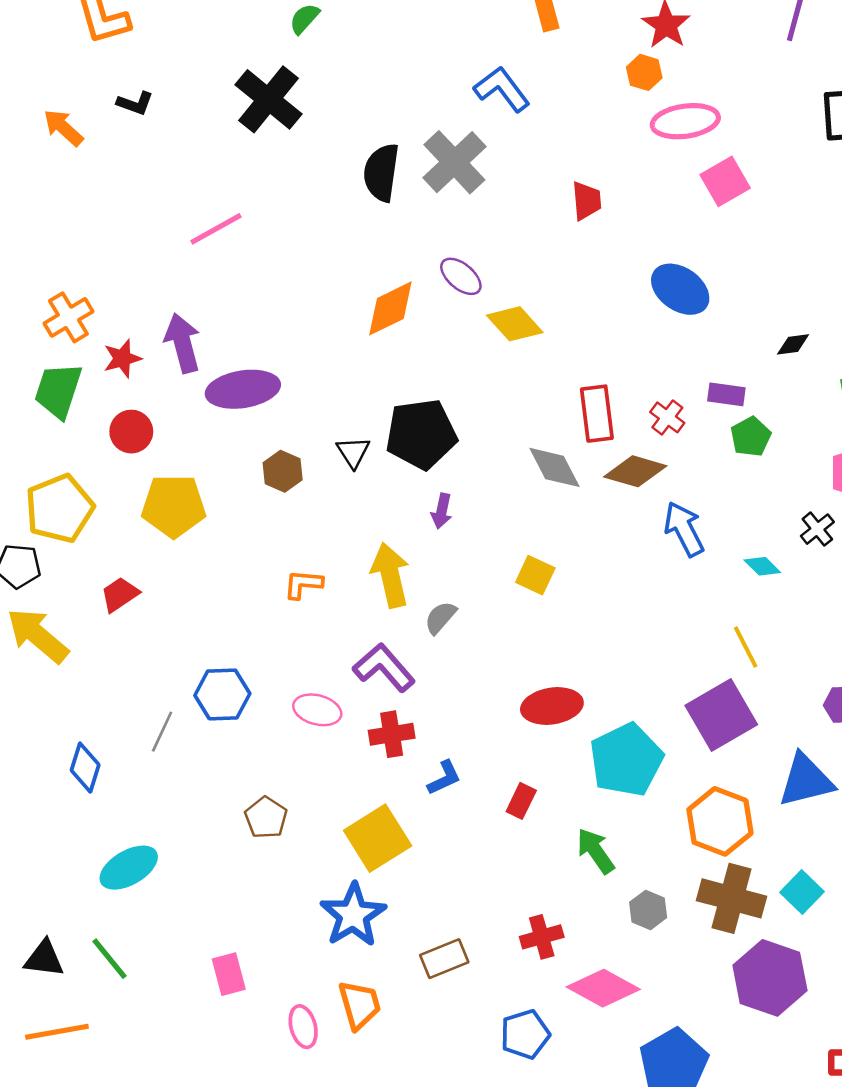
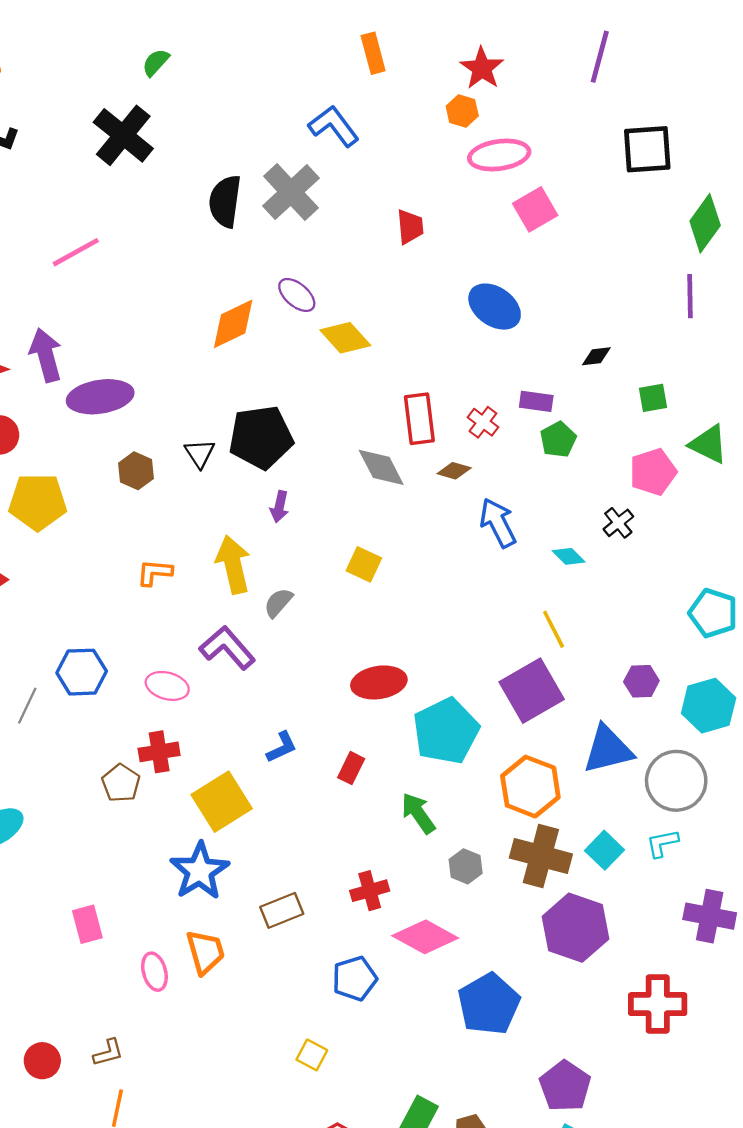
brown diamond: (635, 471) -> (454, 471), size x0.6
red cross: (392, 734) -> (159, 752), moved

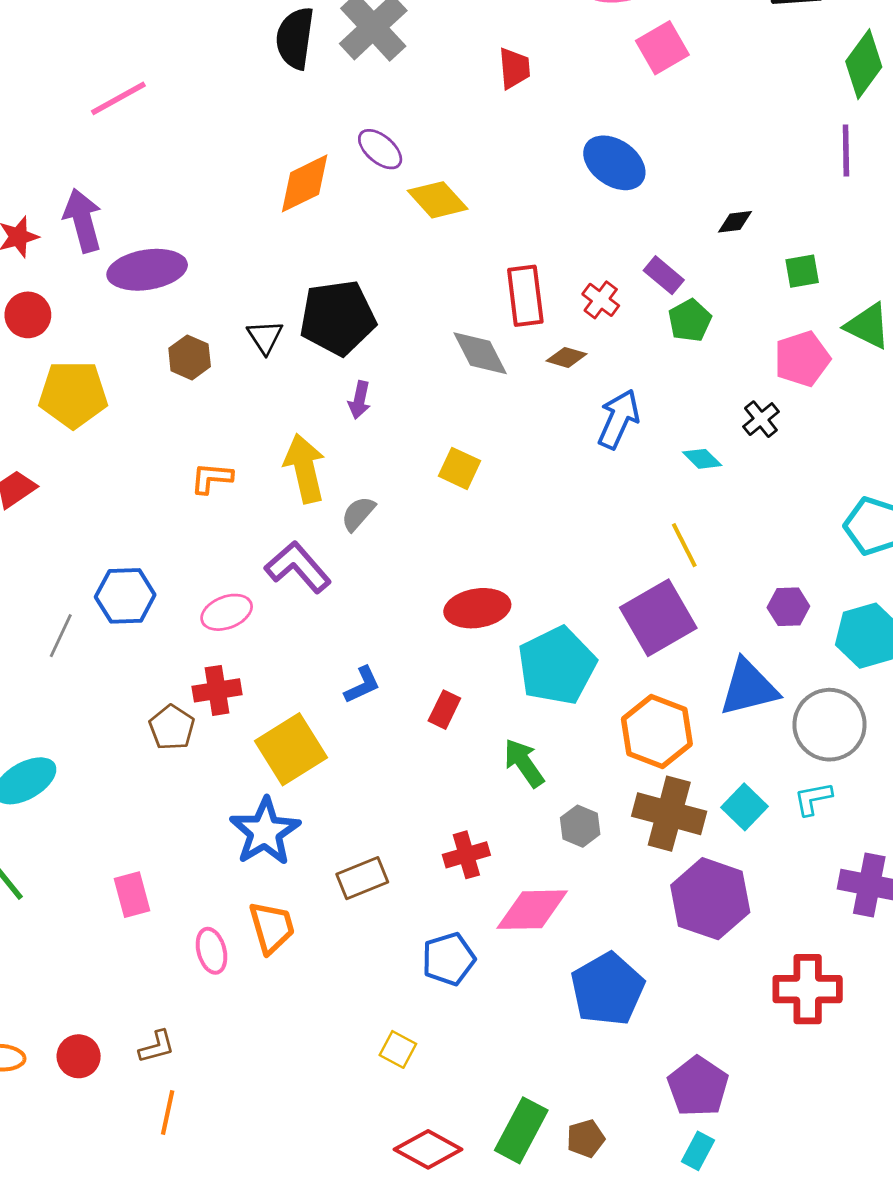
purple rectangle: (536, 401) -> (664, 275), turned 32
blue arrow: (498, 523) -> (618, 419), turned 51
pink ellipse: (167, 686) -> (227, 612), turned -36
pink diamond: (425, 937) -> (532, 910), turned -30

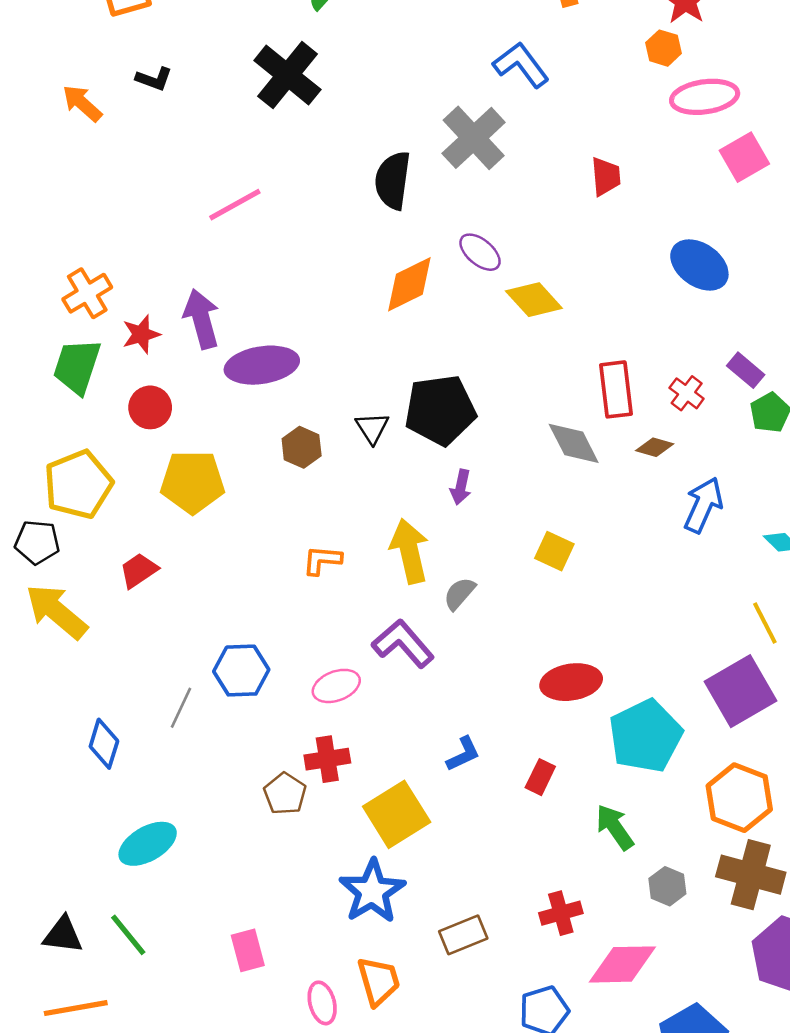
black semicircle: (295, 38) -> (393, 180), moved

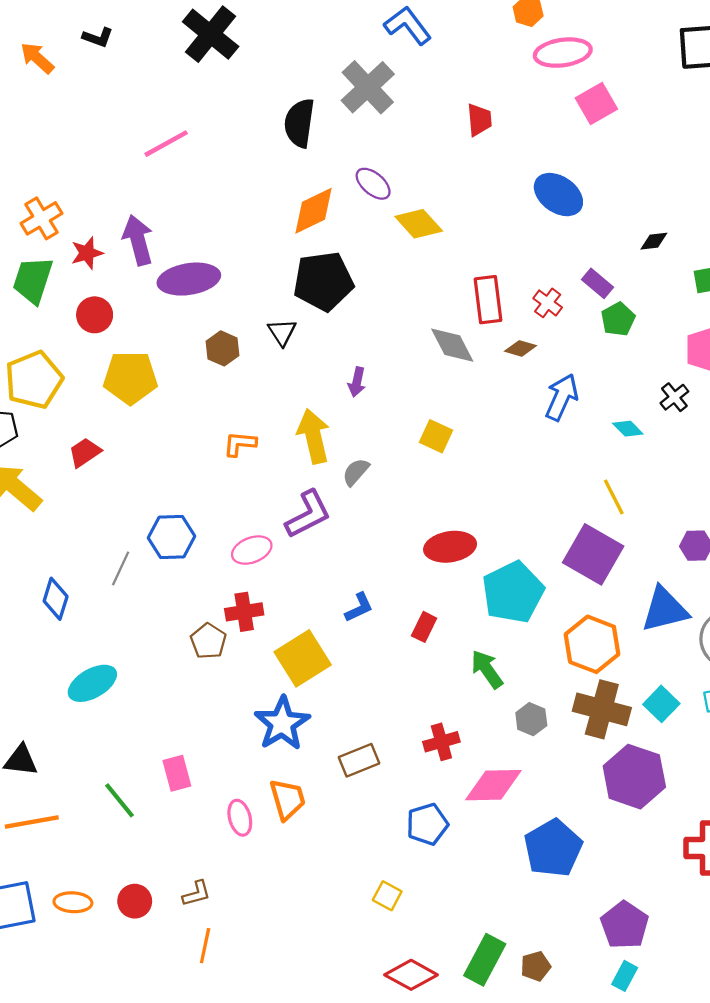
black pentagon: (440, 410) -> (323, 281), moved
purple L-shape: (403, 644) -> (308, 514), turned 104
purple square: (741, 691) -> (593, 554), turned -30
green line: (128, 935) -> (120, 800), moved

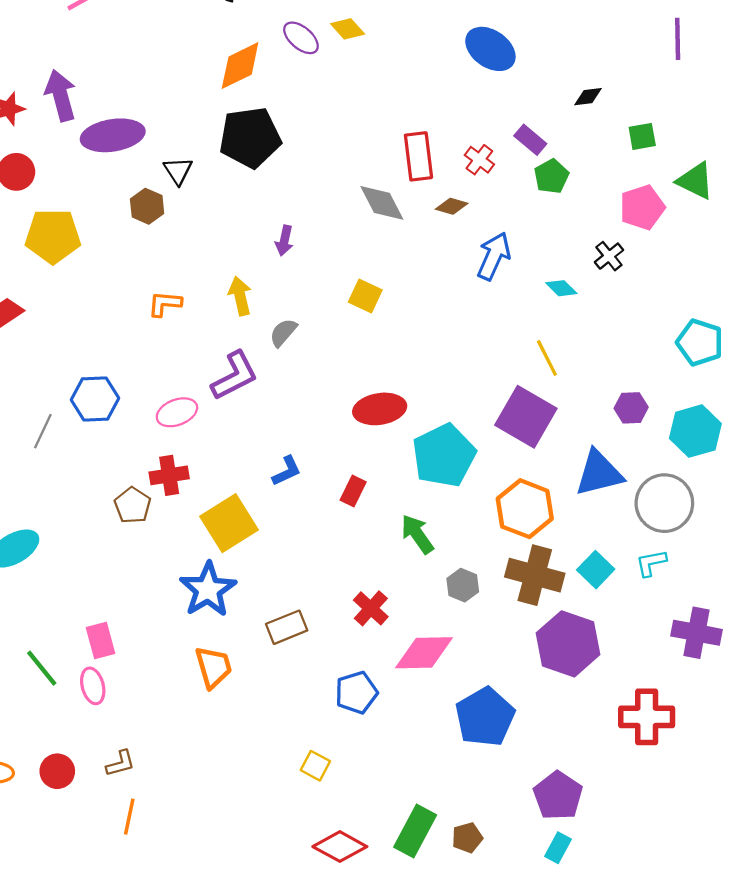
yellow diamond: (419, 224) -> (348, 29), moved, size x0.7
black triangle: (282, 332) -> (178, 171), moved
yellow arrow: (314, 436) -> (240, 296), size x0.7
red cross: (441, 742) -> (371, 608), turned -32
pink ellipse: (240, 818) -> (93, 686), moved

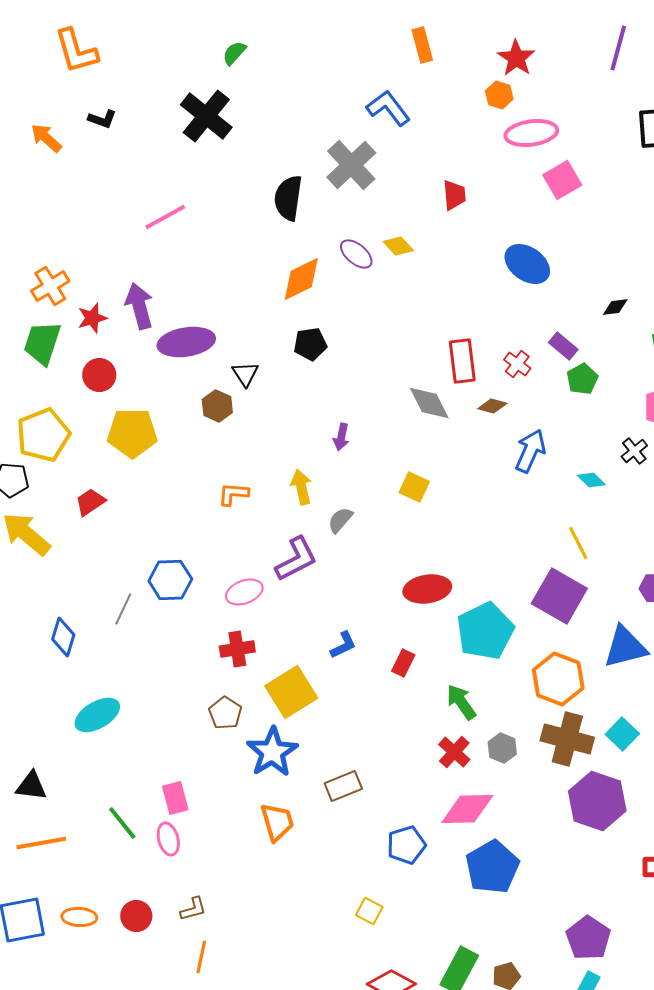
black pentagon: (250, 138) -> (310, 344), size x0.6
brown pentagon: (133, 505) -> (225, 713), moved
red cross: (371, 608) -> (454, 752), moved
blue pentagon: (485, 717) -> (492, 867), moved

